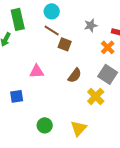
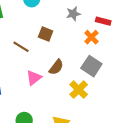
brown line: (52, 30) -> (21, 47), moved
pink triangle: (37, 71) -> (34, 78), moved, turned -35

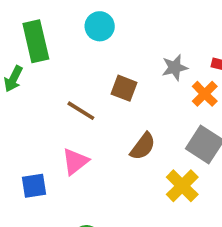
gray star: (73, 14) -> (175, 68), moved
pink triangle: (34, 78) -> (75, 161), moved

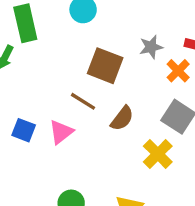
brown square: (124, 88) -> (105, 66), size x1.5
brown line: (81, 111) -> (83, 101), moved
blue square: (34, 186) -> (24, 130), moved, turned 30

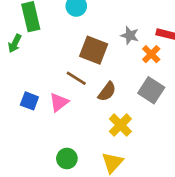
gray star: (151, 47) -> (130, 35), turned 30
yellow cross: (158, 154) -> (120, 125), moved

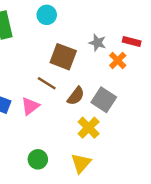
gray square: (151, 90) -> (104, 100), moved

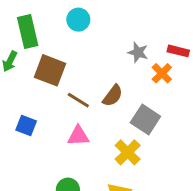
brown square: (63, 57) -> (50, 70), moved
brown semicircle: (76, 96) -> (113, 96), moved
pink triangle: (30, 106) -> (78, 136), moved, turned 36

